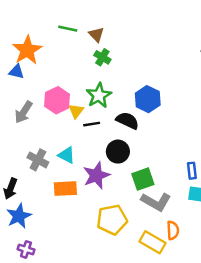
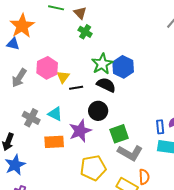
green star: (99, 95) -> (102, 64), moved

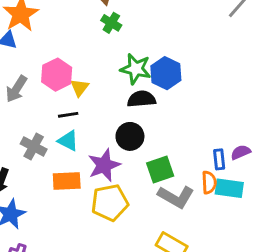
green star: (102, 64) -> (136, 69), turned -30
black semicircle: (106, 85) -> (141, 99), turned -30
black line: (76, 88) -> (68, 115), moved
yellow pentagon: (93, 168) -> (110, 203), moved
orange semicircle: (144, 177) -> (209, 182), moved

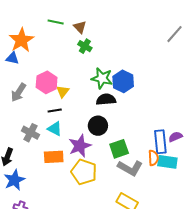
blue rectangle: (219, 159) -> (160, 142), size x1.6
yellow pentagon: (110, 203) -> (84, 172), turned 30

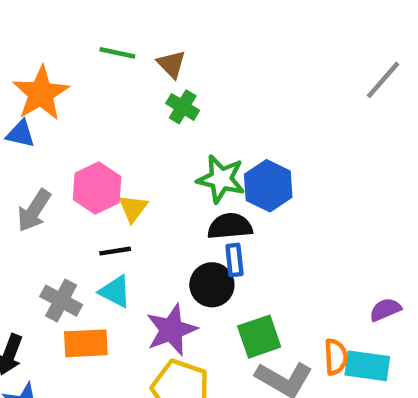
blue rectangle: (160, 142) -> (234, 260), moved, size x0.6
orange rectangle: (54, 157) -> (86, 343), moved

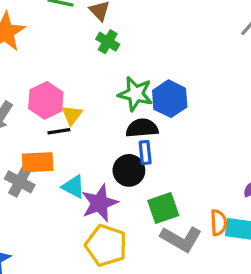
black line: (115, 251) -> (59, 131), moved
cyan triangle: (115, 292) -> (74, 187), moved
orange rectangle: (86, 343) -> (38, 162), moved

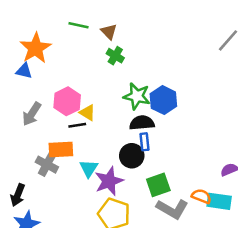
yellow triangle: (72, 115) -> (87, 113), turned -36
cyan triangle: (74, 187) -> (89, 168), turned 36
orange semicircle: (219, 223) -> (201, 196), turned -66

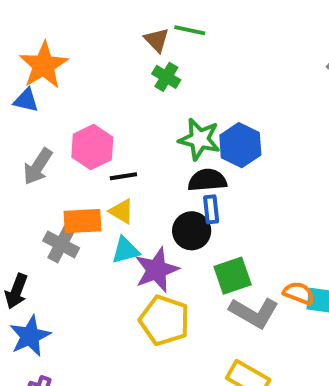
green line: (79, 25) -> (190, 30), moved
yellow triangle: (87, 113) -> (122, 211), moved
black line: (77, 125) -> (123, 176), moved
cyan triangle: (89, 168) -> (125, 250), turned 42

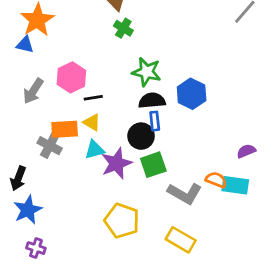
blue hexagon: (240, 145) -> (192, 94), moved
green square: (233, 276) -> (153, 165), moved
yellow pentagon: (164, 320) -> (122, 221), moved

